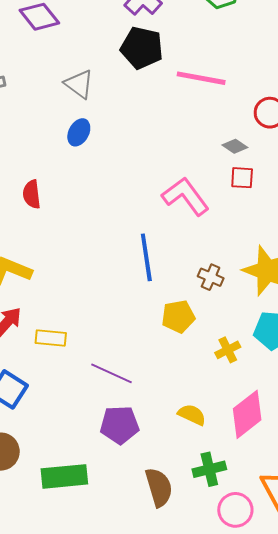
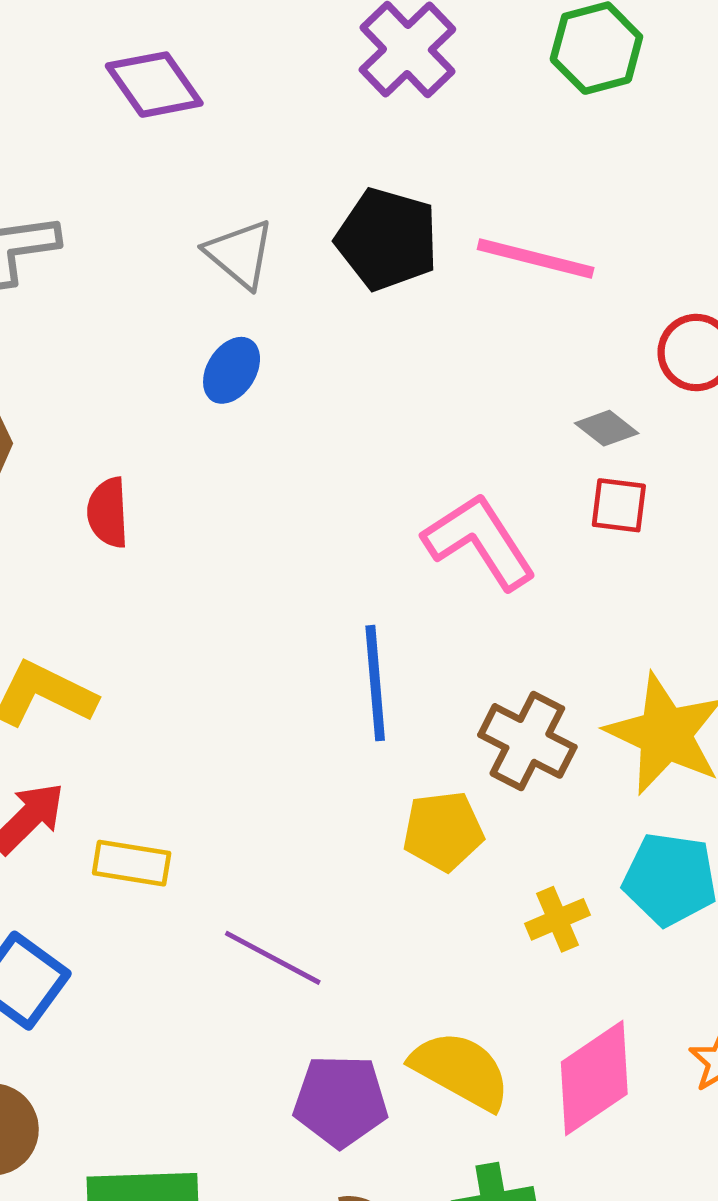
black pentagon: (142, 48) -> (387, 239), moved
brown cross: (211, 277) -> (527, 741), size x1.5
yellow semicircle: (192, 415) -> (461, 1070), size x1.5
purple pentagon: (120, 425) -> (341, 1101), moved

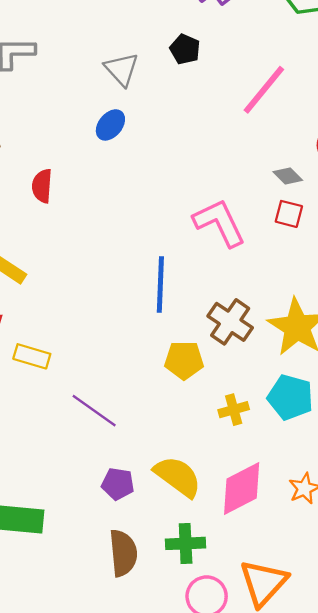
black pentagon: (387, 239) -> (185, 49), moved, size x0.6
pink line: (536, 258) -> (264, 90), turned -72
purple pentagon: (341, 1101) -> (118, 484), size x0.7

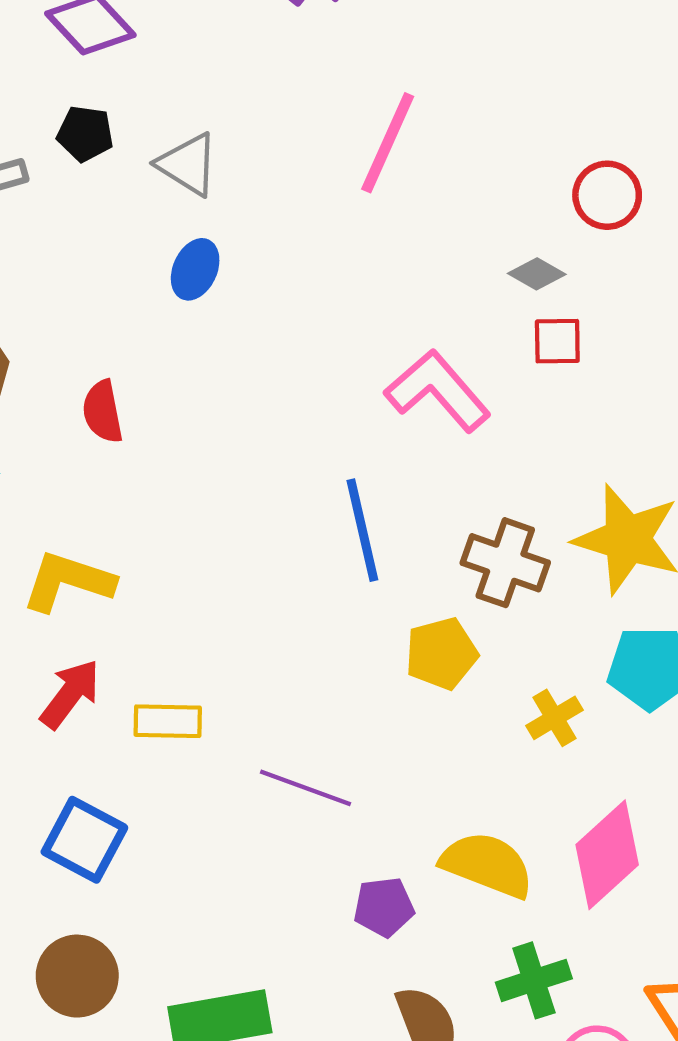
black pentagon: (185, 49) -> (85, 134), moved
pink line: (264, 90) -> (388, 143), moved

